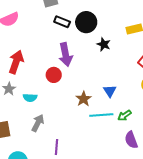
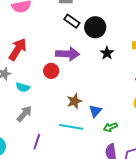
purple arrow: (66, 55) -> (68, 54), turned -90
blue triangle: (110, 91) -> (95, 111), moved
cyan line: (101, 115) -> (71, 127), moved

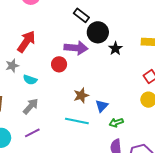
black circle: (95, 27) -> (98, 32), moved
purple line: (37, 142) -> (32, 133), moved, turned 42

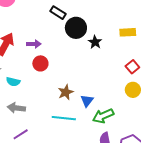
purple arrow: (76, 48) -> (34, 44), moved, size x0.6
gray arrow: (31, 106) -> (16, 108), turned -120
green arrow: (116, 123) -> (103, 116), size x1.5

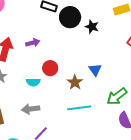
red circle: (40, 63) -> (50, 68), moved
cyan semicircle: (13, 82) -> (33, 82), moved
blue triangle: (87, 101) -> (95, 70), moved

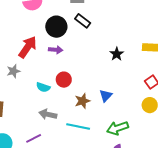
black circle: (70, 17) -> (56, 27), moved
gray arrow: (31, 109) -> (48, 114), moved

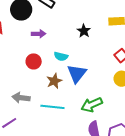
purple arrow: (56, 50) -> (39, 34), moved
cyan semicircle: (43, 87) -> (61, 56), moved
blue triangle: (106, 96) -> (77, 74), size x1.5

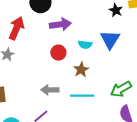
black star: (84, 31) -> (116, 10), moved
purple arrow: (39, 34) -> (60, 24), size x1.5
blue triangle: (77, 74) -> (110, 40), moved

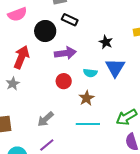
black star: (116, 10) -> (106, 42), moved
gray arrow: (50, 90) -> (45, 119), moved, turned -42

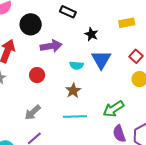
black rectangle: (70, 20) -> (68, 12), moved
red circle: (64, 81) -> (37, 75), moved

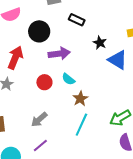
blue triangle: (101, 60) -> (118, 60), moved, turned -30
cyan semicircle: (76, 65) -> (68, 79), moved, turned 32
cyan line: (75, 117) -> (81, 125), turned -65

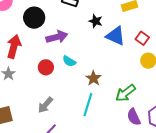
brown star: (80, 99) -> (93, 78), moved

